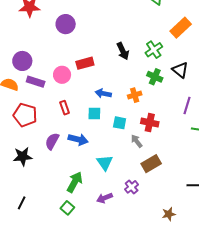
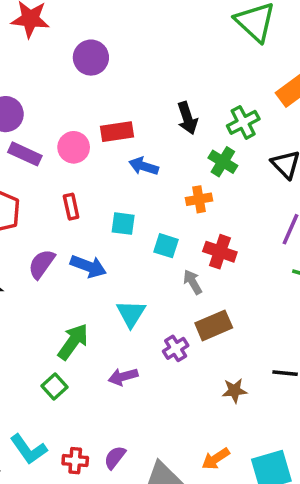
green cross: (155, 77) -> (223, 162), moved
blue arrow: (103, 93) -> (144, 166), moved
purple cross: (132, 187) -> (176, 348), moved
brown star: (169, 214) -> (234, 391), moved

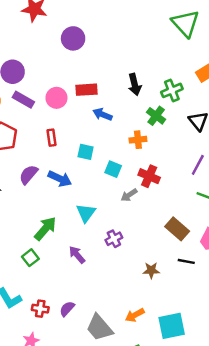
gray arrow: (193, 282) -> (129, 195), turned -98
brown rectangle: (214, 325) -> (177, 229), moved, turned 60
purple arrow: (123, 377) -> (77, 255), turned 60

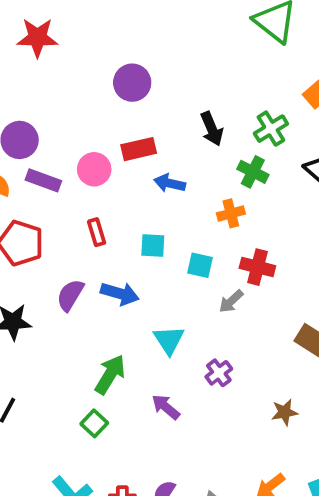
purple circle: (73, 38) -> (132, 83), moved

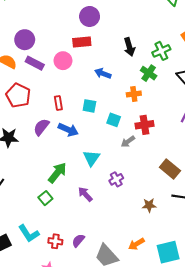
red rectangle: (139, 149) -> (82, 42), moved
red rectangle: (97, 232) -> (58, 103), moved
red cross: (257, 267) -> (144, 125), turned -30

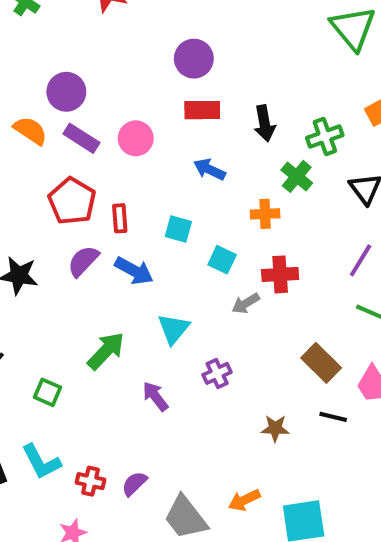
red rectangle: (82, 42) -> (202, 110), moved
red pentagon: (18, 95) -> (72, 201), moved
green square: (45, 198) -> (48, 392), moved, turned -32

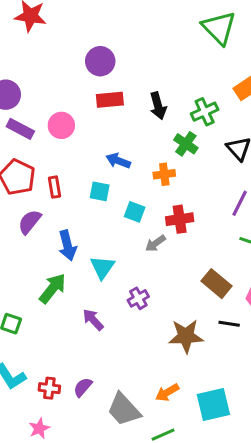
blue arrow: (209, 169) -> (118, 161), moved
blue arrow: (134, 271) -> (67, 245), moved, turned 52
brown star: (275, 428) -> (186, 336), size x1.6

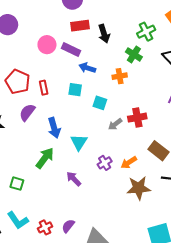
black arrow: (158, 106) -> (104, 34), moved
purple rectangle: (20, 129) -> (71, 50), moved
red cross: (180, 219) -> (137, 118), moved
red cross: (49, 388) -> (45, 227), turned -32
orange arrow: (167, 393) -> (129, 162), moved

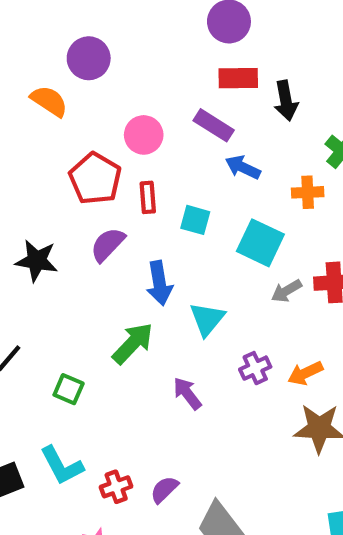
pink circle: (47, 45) -> (144, 135), moved
cyan square: (75, 90) -> (195, 220), moved
cyan square: (100, 103) -> (260, 243), size x1.5

